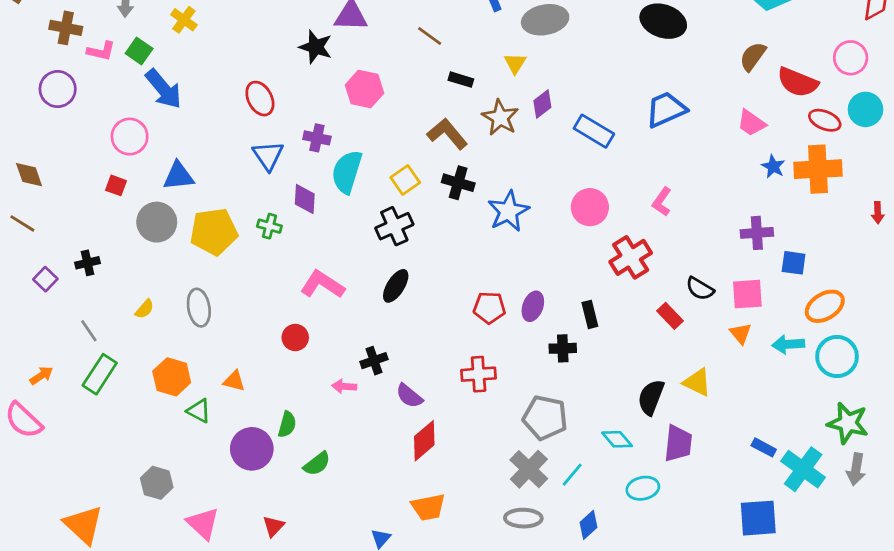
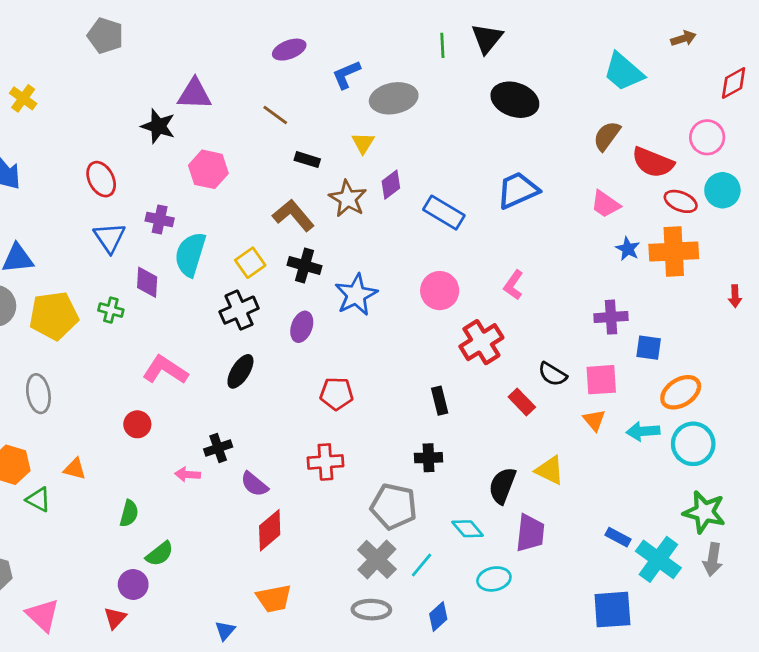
purple ellipse: (533, 306) -> (302, 327), moved
black cross: (563, 348) -> (429, 458), moved
purple circle: (252, 449) -> (133, 585), moved, size x0.7

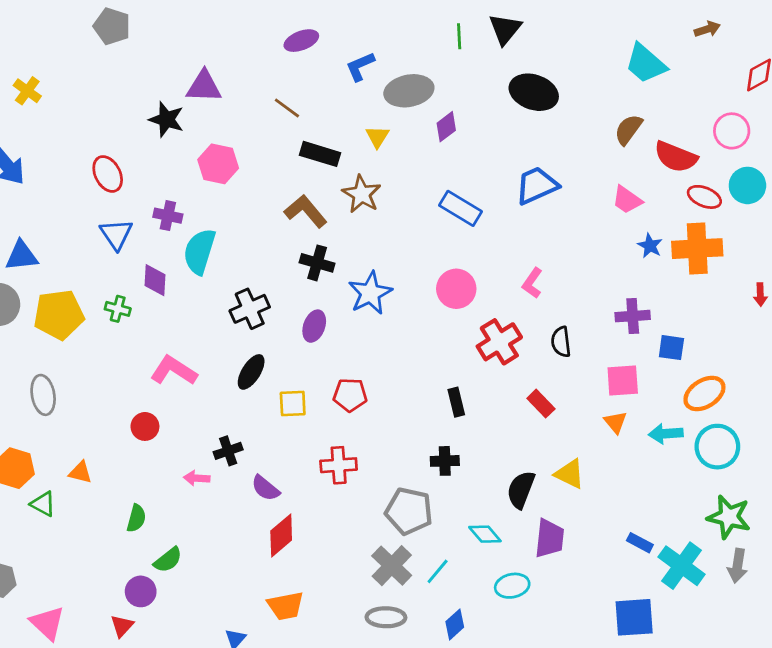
black rectangle: (307, 160) -> (320, 154), size x1.5
purple diamond: (391, 185) -> (446, 127), moved
yellow square: (250, 263) -> (293, 404), moved, turned 32
black semicircle: (552, 374) -> (561, 342), moved, turned 52

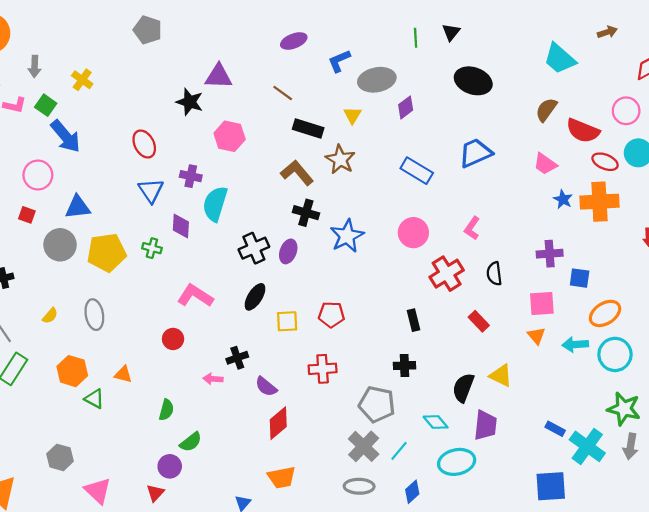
black triangle: (505, 29) -> (451, 32), size x0.7
purple ellipse: (314, 326) -> (288, 251), moved
cyan ellipse: (512, 586) -> (457, 462), size x1.4

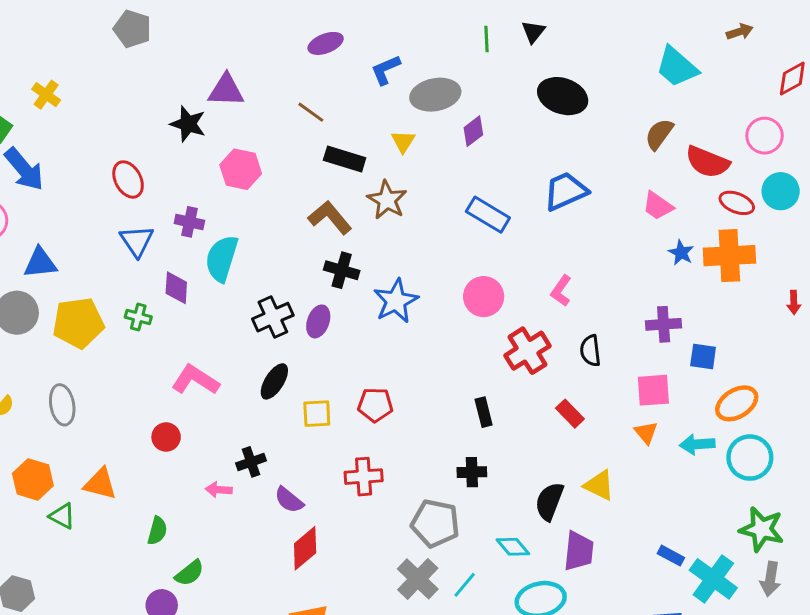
orange triangle: (123, 374) -> (100, 484), size x1.4

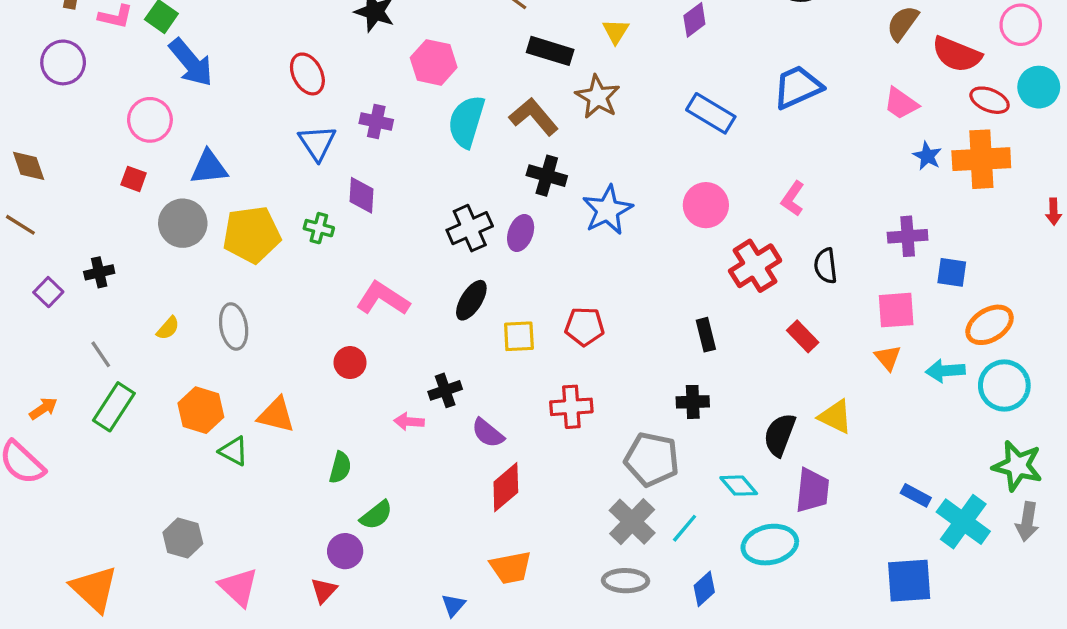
cyan semicircle: (222, 259) -> (466, 121), moved

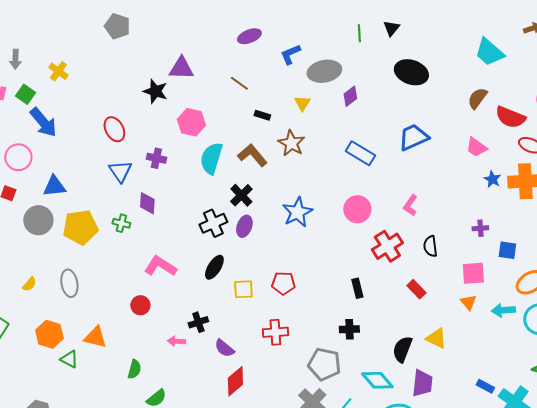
black rectangle: (550, 51) -> (262, 115), size x0.6
black cross: (547, 176) -> (241, 195), moved, turned 30
purple cross: (908, 236) -> (480, 228), size x0.7
cyan diamond: (739, 486) -> (377, 380), size x1.4

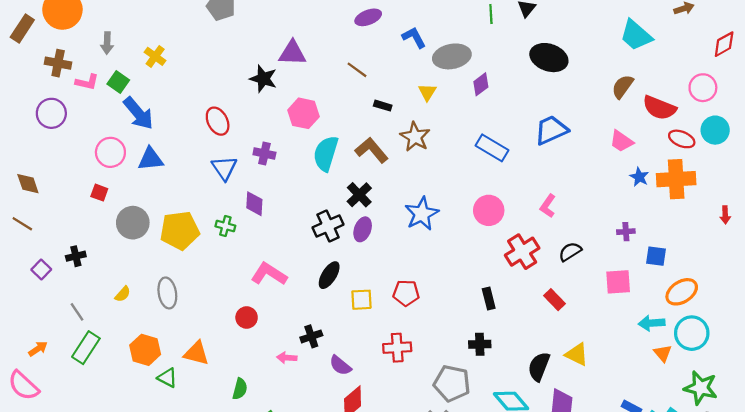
blue L-shape: (290, 54) -> (414, 37), turned 85
blue triangle: (54, 186) -> (151, 159), moved
black semicircle: (430, 246) -> (570, 252), turned 65
orange triangle: (468, 302) -> (663, 353), moved

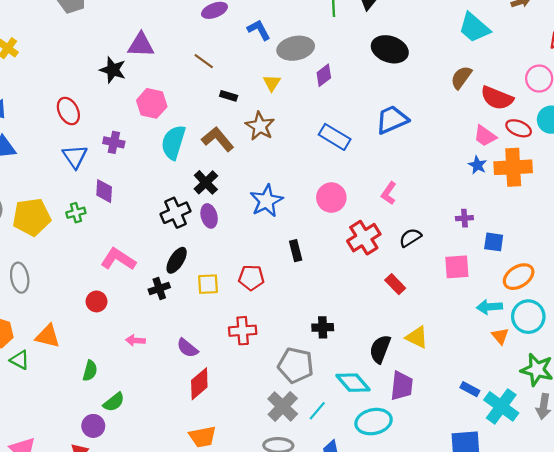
pink trapezoid: (621, 141) -> (485, 136), moved
green cross: (225, 226) -> (76, 213), turned -30
purple ellipse: (363, 229) -> (209, 216), turned -35
black rectangle: (489, 299) -> (296, 251), moved
black cross: (311, 336) -> (159, 288), moved

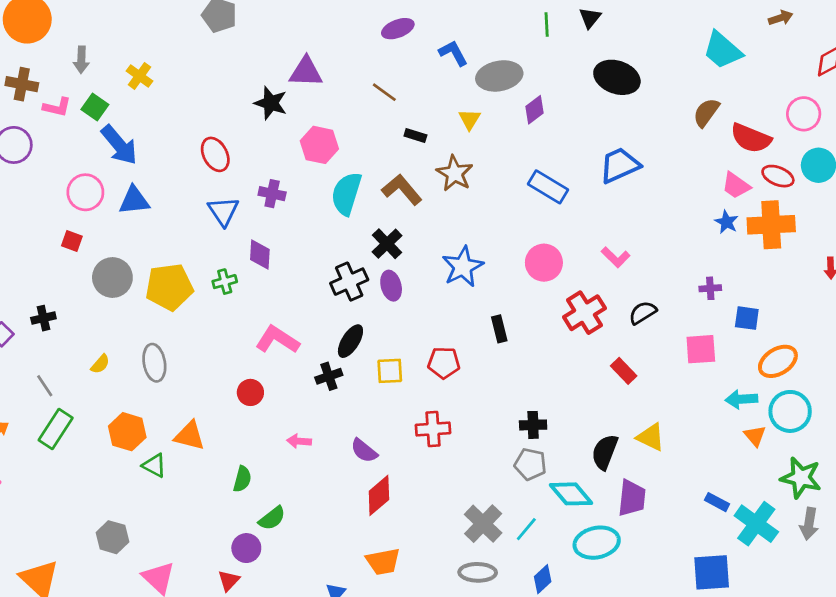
pink L-shape: (389, 193) -> (616, 257), turned -80
gray pentagon: (296, 365) -> (530, 464), moved, size x0.7

